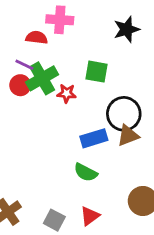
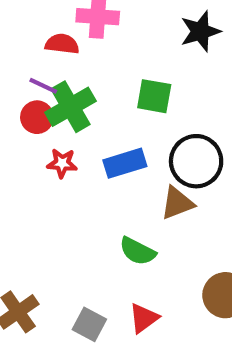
red star: (67, 93) -> (62, 163), moved
brown triangle: (128, 136) -> (177, 203), moved
blue rectangle: (94, 138) -> (125, 163), moved

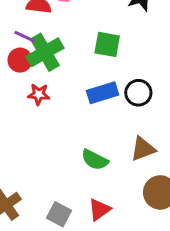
black circle: (196, 161) -> (138, 93), size x0.7
blue rectangle: (125, 163) -> (103, 93), moved
brown triangle: (177, 203) -> (143, 149), moved

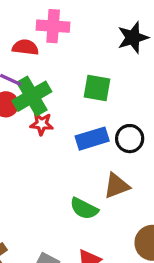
red star: (39, 94) -> (42, 124), moved
brown triangle: (143, 149) -> (117, 186), moved

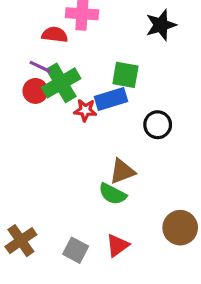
red star: (42, 124) -> (85, 110), moved
blue rectangle: (92, 139) -> (111, 99), moved
brown triangle: (117, 186) -> (122, 171), moved

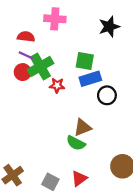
red semicircle: (55, 35) -> (26, 37), moved
blue rectangle: (111, 99) -> (90, 79), moved

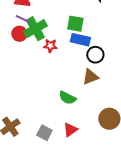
blue rectangle: (90, 79) -> (80, 40), turned 30
brown triangle: (83, 127) -> (90, 77), moved

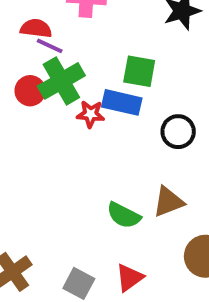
purple line: (22, 19) -> (50, 46), moved
blue rectangle: (80, 40) -> (122, 102), moved
brown triangle: (90, 77) -> (168, 202), moved

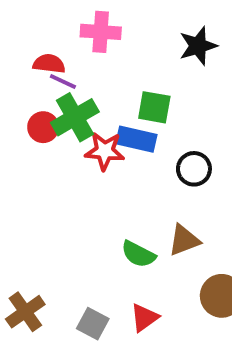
red star: (91, 114) -> (105, 151), size x1.4

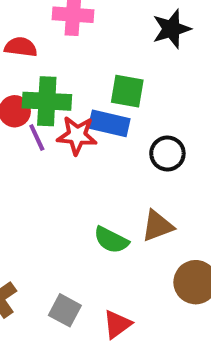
purple line: (63, 82) -> (37, 137), moved, turned 40
green cross: (75, 117) -> (47, 101), turned 33
red triangle: (144, 318) -> (117, 324), moved

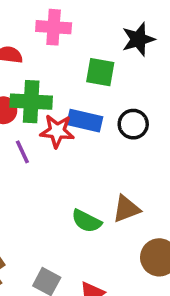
green square: (127, 91) -> (100, 72), moved
purple line: (37, 137) -> (22, 152), moved
black circle: (167, 153) -> (133, 124), moved

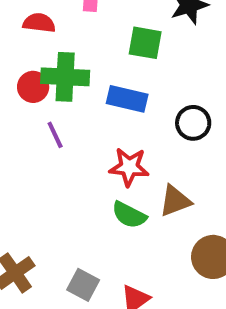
black circle: (133, 124) -> (193, 123), moved
red star: (57, 131) -> (129, 167), moved

